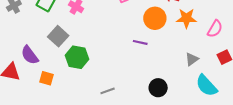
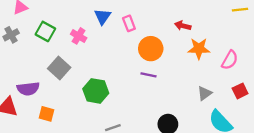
orange circle: (155, 18) -> (151, 49), moved
purple semicircle: (30, 55) -> (28, 89), turned -60
green hexagon: (77, 57) -> (96, 91), moved

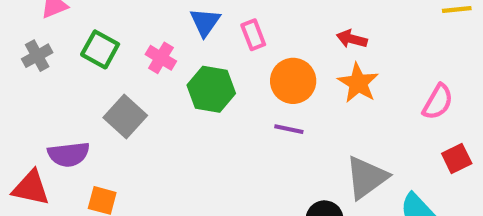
orange star: (199, 49) -> (358, 83), moved, turned 30
green hexagon: (96, 91) -> (211, 89), moved
gray triangle: (205, 93) -> (367, 177), moved, size x1.6

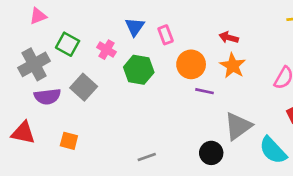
gray cross: (37, 56) -> (34, 64), moved, size x1.6
purple line: (289, 129) -> (204, 91), moved
purple semicircle: (69, 154) -> (47, 97), moved

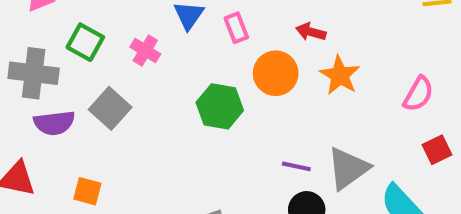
red arrow: (229, 38) -> (311, 32), moved
gray cross: (34, 64) -> (34, 73), turned 36
green hexagon: (139, 70) -> (220, 106), moved
purple line: (204, 91) -> (296, 166), moved

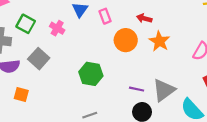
green hexagon: (220, 106) -> (91, 74), moved
orange square: (87, 191) -> (21, 95), moved

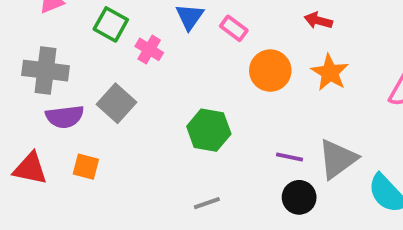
pink rectangle: (105, 16) -> (234, 28), turned -32
red arrow: (144, 18) -> (318, 21), moved
green square: (26, 24) -> (111, 24), moved

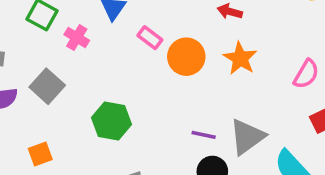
pink rectangle: (234, 28) -> (150, 38), moved
green hexagon: (209, 130) -> (112, 121), moved
orange square: (86, 167) -> (40, 154), moved, turned -35

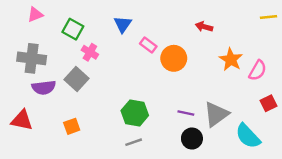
pink cross: (77, 38) -> (90, 52), moved
orange star: (240, 58) -> (231, 60), moved
green hexagon: (112, 121) -> (135, 113), moved

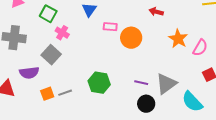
pink rectangle: (148, 45) -> (110, 27), turned -32
purple semicircle: (44, 87) -> (29, 73), moved
gray line: (134, 142) -> (65, 93), moved

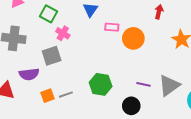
red arrow: (156, 12) -> (159, 12), turned 88
gray square: (51, 55) -> (52, 56), turned 30
black circle: (146, 104) -> (131, 106), moved

